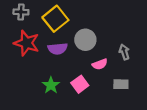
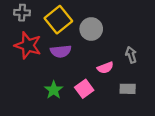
gray circle: (85, 40) -> (91, 29), moved

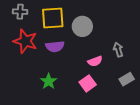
yellow square: (58, 20) -> (53, 18), turned 35
pink square: (84, 89) -> (88, 83), moved
gray rectangle: (128, 89) -> (127, 79), moved, turned -32

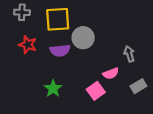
gray circle: (82, 26) -> (83, 38), moved
red star: (25, 41) -> (28, 45), size x0.7
pink semicircle: (95, 61) -> (111, 73), moved

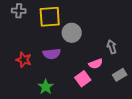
red star: (28, 45) -> (24, 60), moved
purple semicircle: (60, 50) -> (52, 54), moved
green star: (53, 88) -> (46, 87), moved

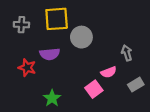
gray cross: (19, 11) -> (21, 25), moved
purple semicircle: (52, 54) -> (50, 54), moved

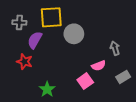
purple semicircle: (50, 54) -> (35, 40), moved, turned 126

